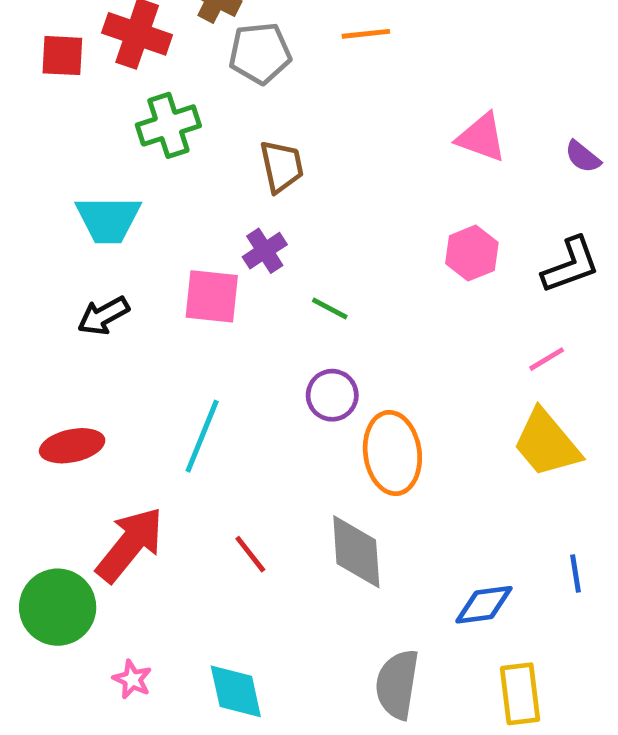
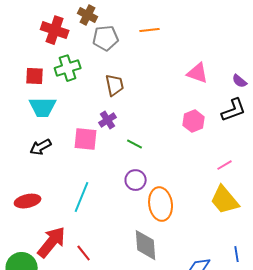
red square: (62, 56) -> (35, 76), moved
black L-shape: (571, 265) -> (234, 110), moved
red line: (250, 554) -> (84, 253), moved

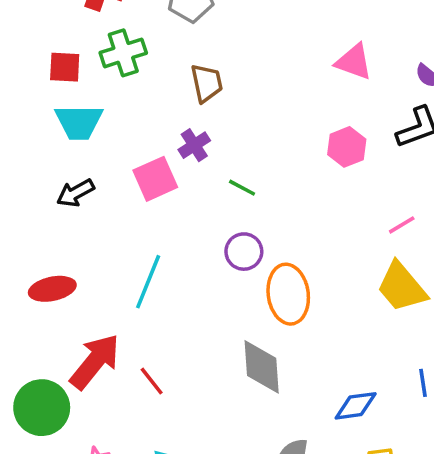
pink square: (86, 139) -> (155, 179), turned -30

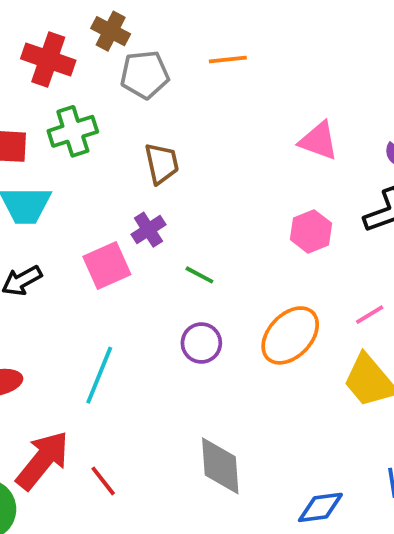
orange ellipse: (288, 294) -> (290, 335), moved, turned 52

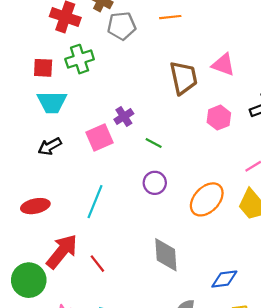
brown trapezoid: (162, 163) -> (184, 78), moved, size x1.4
orange ellipse: (290, 335) -> (207, 199), moved

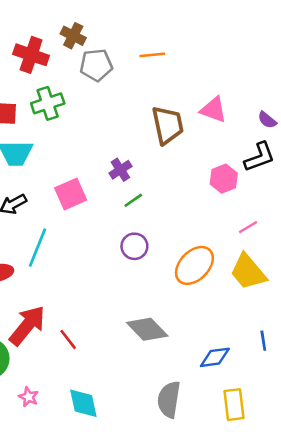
purple cross: (124, 117) -> (120, 170), moved
pink hexagon: (219, 118) -> (224, 179), moved
green line: (154, 143) -> (133, 200), turned -63
cyan line: (95, 202) -> (37, 248), moved
gray diamond: (166, 255) -> (147, 329), turned -40

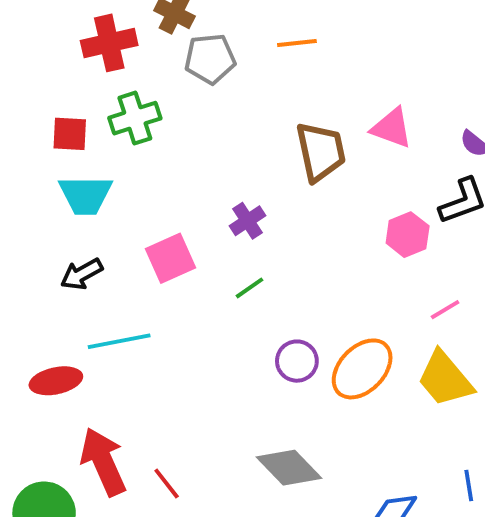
red cross: (31, 55) -> (109, 43), turned -32
green line: (133, 200) -> (249, 288), moved
purple circle: (134, 246) -> (297, 361), moved
cyan line: (37, 248) -> (119, 341), turned 57
red arrow: (27, 325) -> (103, 462), turned -63

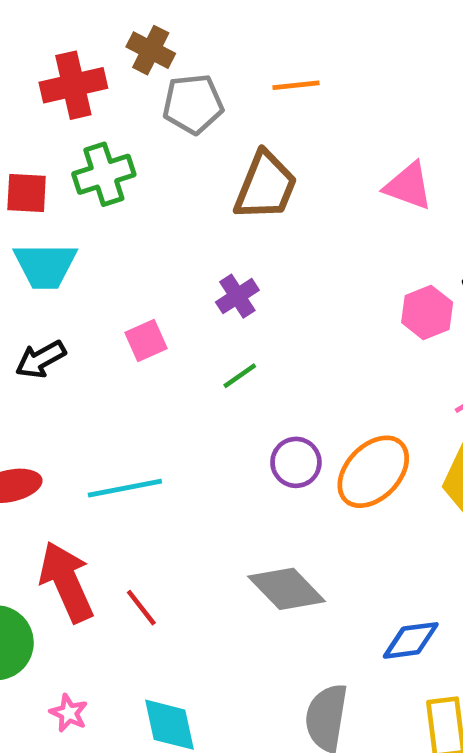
brown trapezoid: (321, 152) -> (266, 186), moved, turned 34
pink square: (170, 258) -> (146, 341), size x0.7
cyan line: (119, 341) -> (125, 488), moved

